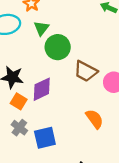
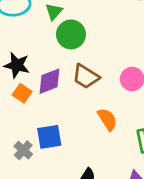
brown trapezoid: (86, 71) -> (86, 76), moved
gray cross: (19, 128) -> (23, 150), moved

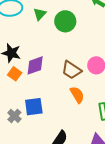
green circle: (71, 34) -> (65, 21), moved
brown trapezoid: (86, 76) -> (72, 70), moved

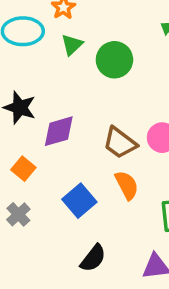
orange square: (15, 74) -> (23, 169), moved
blue square: (34, 107) -> (79, 201), moved, turned -36

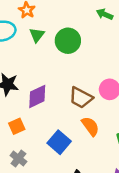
orange square: (23, 169) -> (17, 126), turned 35

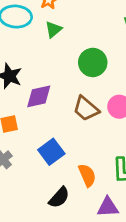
green circle: (68, 41) -> (93, 62), moved
orange semicircle: (90, 126) -> (87, 175), moved

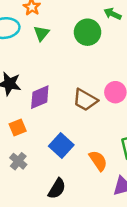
green circle: (93, 62) -> (88, 32), moved
black semicircle: (59, 197) -> (57, 189), moved

